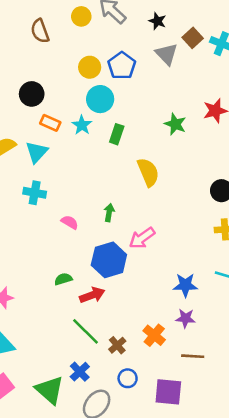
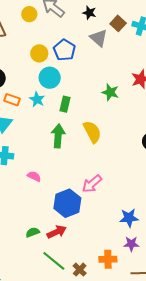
green arrow: (109, 213) -> (58, 136), moved, size x1.6
green semicircle: (63, 279) -> (33, 232), moved
orange cross: (154, 335) -> (108, 259), turned -36

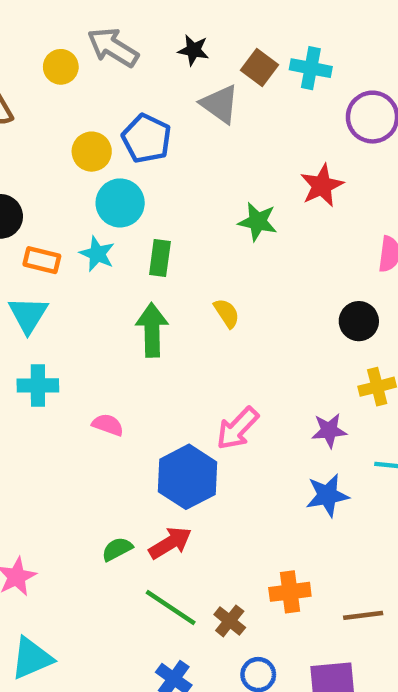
yellow semicircle: (92, 132) -> (227, 313), size x0.6
purple star: (131, 244) -> (329, 430), moved

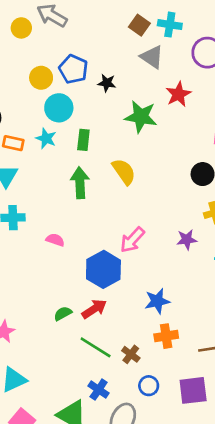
black star: (193, 50) -> (107, 83), moved
gray triangle: (220, 104) -> (152, 57), moved
green star: (258, 222) -> (141, 117), size x1.4
yellow semicircle: (227, 313) -> (124, 172), size x1.5
blue star: (327, 495) -> (157, 301), moved

